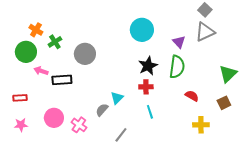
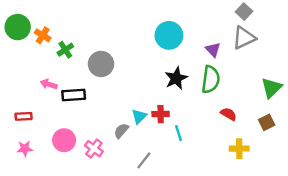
green circle: (26, 52) -> (18, 27), moved
red cross: (146, 87) -> (161, 114), moved

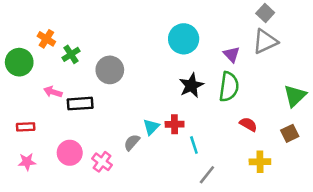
green circle: (18, 27) -> (19, 62), moved
gray line: (144, 160) -> (207, 175), moved

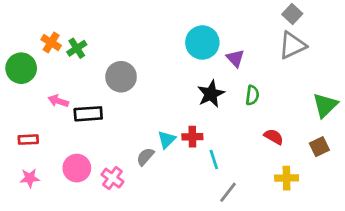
green cross: (71, 54) -> (77, 48), moved
purple triangle: (231, 54) -> (235, 58), moved
green semicircle: (229, 87) -> (252, 95), size x0.6

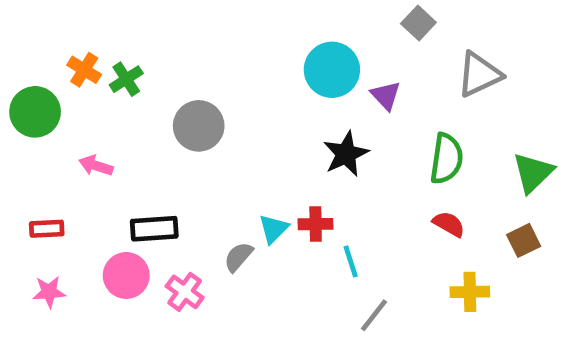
gray square: (292, 14) -> (418, 23), moved
green semicircle: (252, 95) -> (446, 159), moved, size x1.5
black rectangle: (88, 114) -> (154, 229), moved

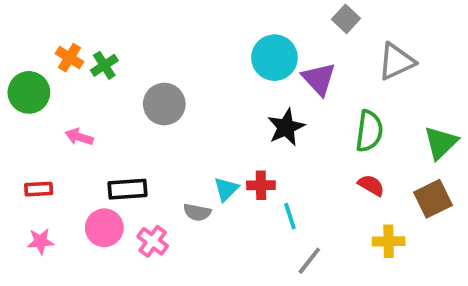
purple triangle: (386, 95) -> (319, 79), size x1.4
brown square: (524, 240) -> (433, 199), size x1.4
gray semicircle: (238, 257) -> (197, 212), turned -120

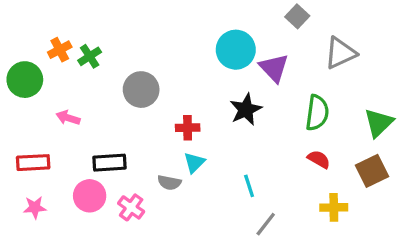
orange cross: (70, 58) -> (60, 50), turned 30
red cross: (261, 185) -> (188, 128), moved
red rectangle: (39, 189) -> (33, 163), size x1.4

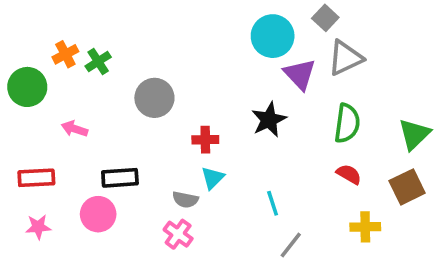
cyan circle: (236, 50) -> (273, 36), moved
gray triangle: (340, 53) -> (345, 58), moved
pink cross: (131, 207) -> (178, 234), moved

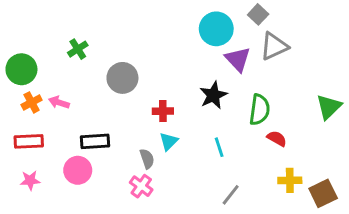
orange cross: (65, 54) -> (32, 102), moved
green semicircle: (347, 123) -> (260, 110), moved
brown square: (407, 187) -> (323, 193), moved
gray semicircle: (185, 200) -> (147, 159), turned -120
cyan line: (273, 203) -> (219, 147), moved

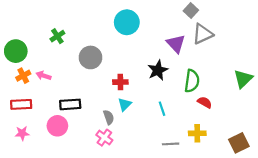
cyan circle: (216, 29) -> (127, 22), moved
yellow cross: (290, 180) -> (197, 133), moved
gray line: (231, 195) -> (171, 144), turned 49

